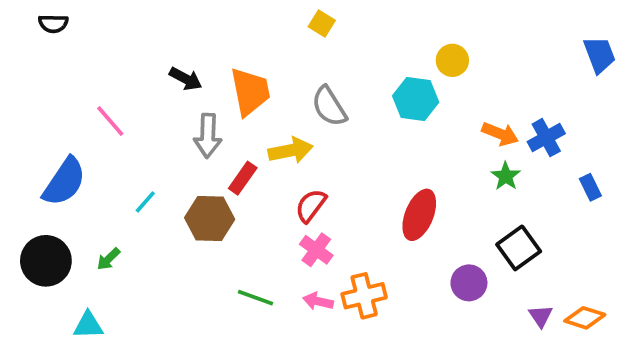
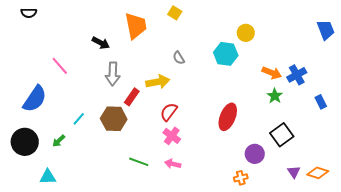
orange trapezoid: (250, 92) -> (136, 26), moved
gray semicircle: (329, 106) -> (179, 58), size x0.6
cyan line: (145, 202) -> (79, 119), moved
orange cross: (364, 296) -> (241, 178), moved, size x0.6

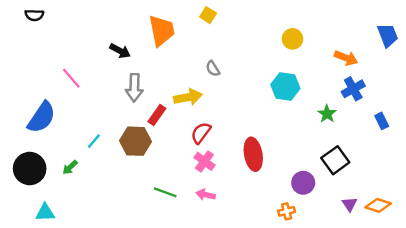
cyan hexagon: (226, 54) -> (285, 86), moved
orange arrow: (272, 73) -> (346, 58), moved
red ellipse: (228, 117) -> (253, 154), moved, turned -32
cyan triangle: (48, 177) -> (45, 213), moved

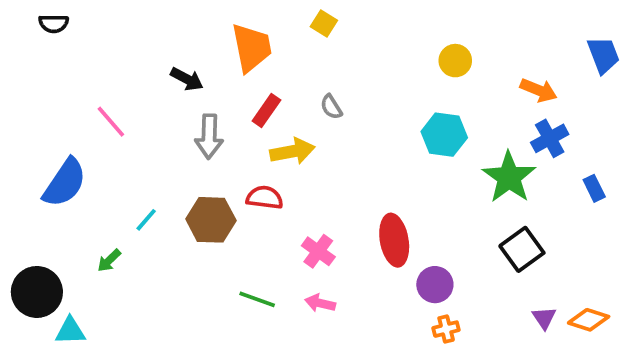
green star: (327, 114) -> (509, 177), size x1.8
red rectangle: (157, 115) -> (266, 111), moved
red semicircle: (201, 133) -> (265, 198), moved, turned 60
black circle: (30, 169) -> (37, 292), moved
purple circle: (303, 183) -> (435, 285), moved

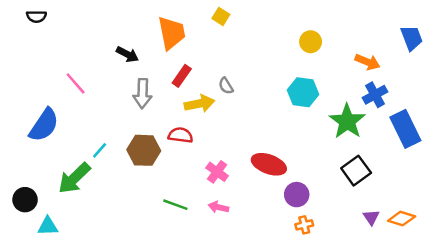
gray semicircle: (331, 107) -> (226, 86), moved
blue rectangle: (594, 188) -> (405, 129), size x2.0
red ellipse: (394, 240) -> (269, 164), turned -60
green arrow: (109, 261) -> (74, 178), size x2.0
black circle: (37, 292) -> (25, 200), size x0.7

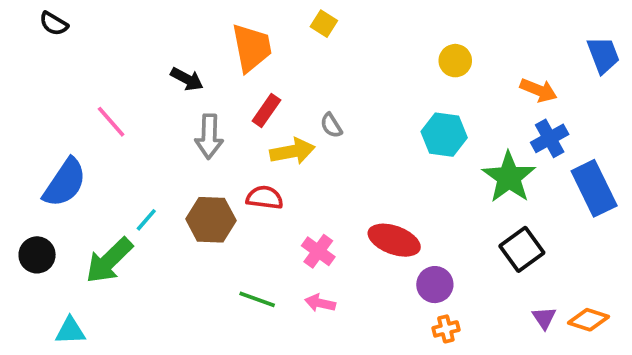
black semicircle: (36, 16) -> (54, 24), turned 30
black circle: (25, 200) -> (37, 255), moved

